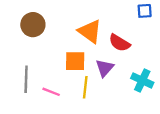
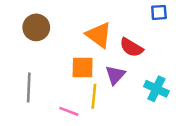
pink line: (51, 92) -> (69, 111), moved

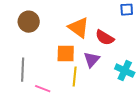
pink line: (69, 111) -> (43, 89), moved

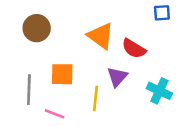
orange square: (66, 54) -> (62, 74), moved

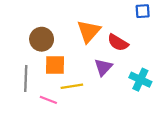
brown circle: (37, 28) -> (42, 39), moved
orange triangle: (101, 36) -> (89, 31), turned 35
yellow line: (95, 99) -> (72, 86), moved, turned 75

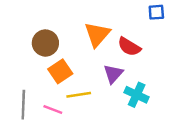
orange square: (55, 65) -> (60, 71), turned -35
gray line: (26, 78) -> (23, 105), moved
cyan cross: (140, 80) -> (137, 95), moved

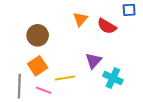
orange triangle: (97, 34) -> (80, 19), moved, size x0.7
red semicircle: (129, 47) -> (107, 26), moved
orange square: (60, 71) -> (38, 66), moved

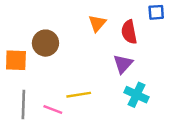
red semicircle: (107, 26) -> (129, 32), turned 48
purple triangle: (94, 61) -> (123, 64), moved
orange square: (38, 66) -> (16, 60), moved, turned 36

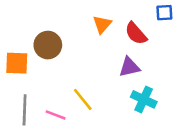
red semicircle: (129, 32) -> (136, 33), turned -30
purple triangle: (123, 64) -> (129, 67), turned 35
yellow line: (79, 95) -> (83, 99), turned 60

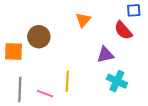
red semicircle: (136, 33) -> (123, 30), moved
yellow line: (83, 99) -> (67, 81), turned 42

